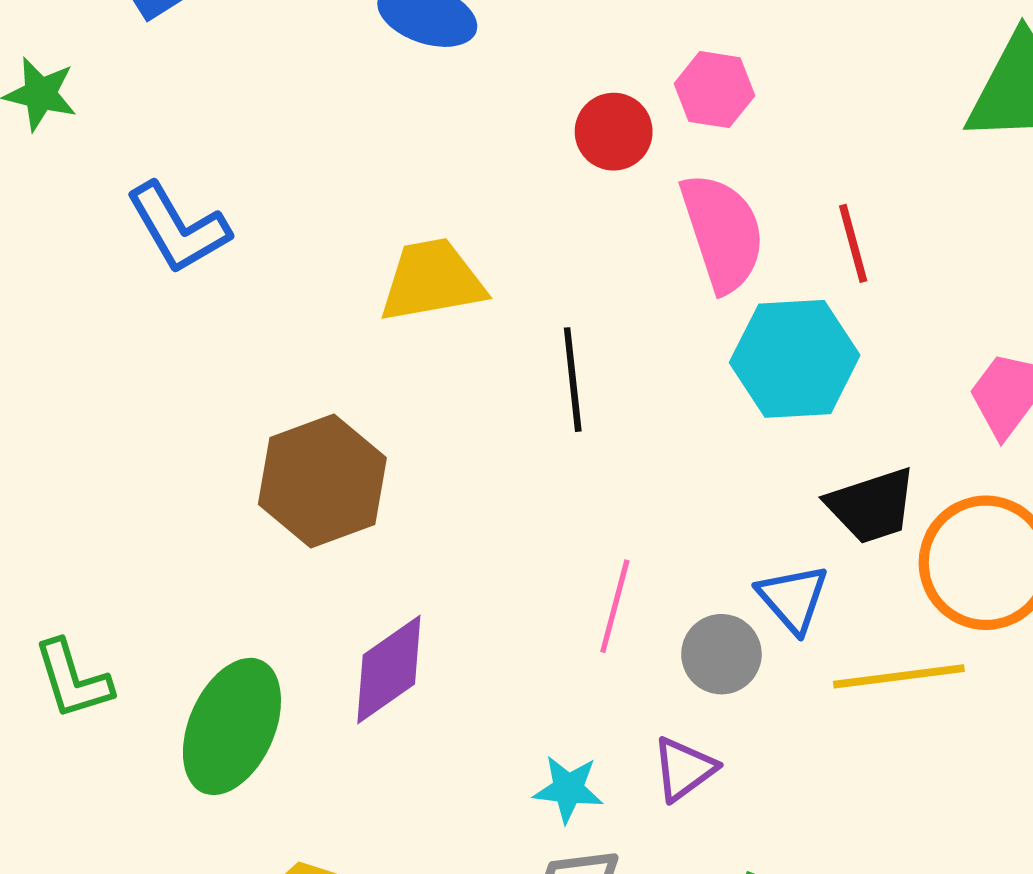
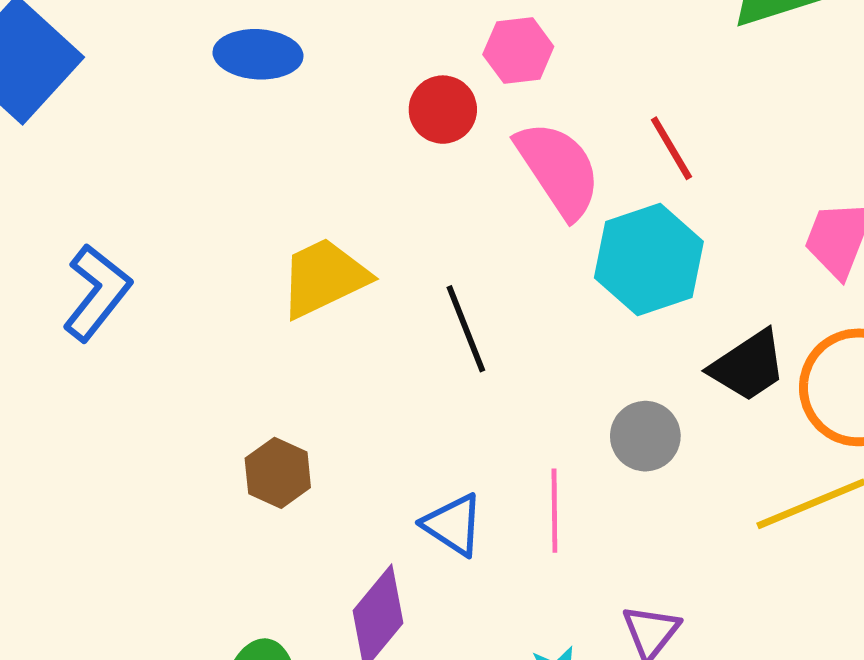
blue L-shape: (178, 228) -> (97, 293), turned -96
brown hexagon: (322, 481) -> (278, 473), size x0.6
blue triangle: (793, 598) -> (453, 525), moved
gray circle: (721, 654) -> (645, 436), moved

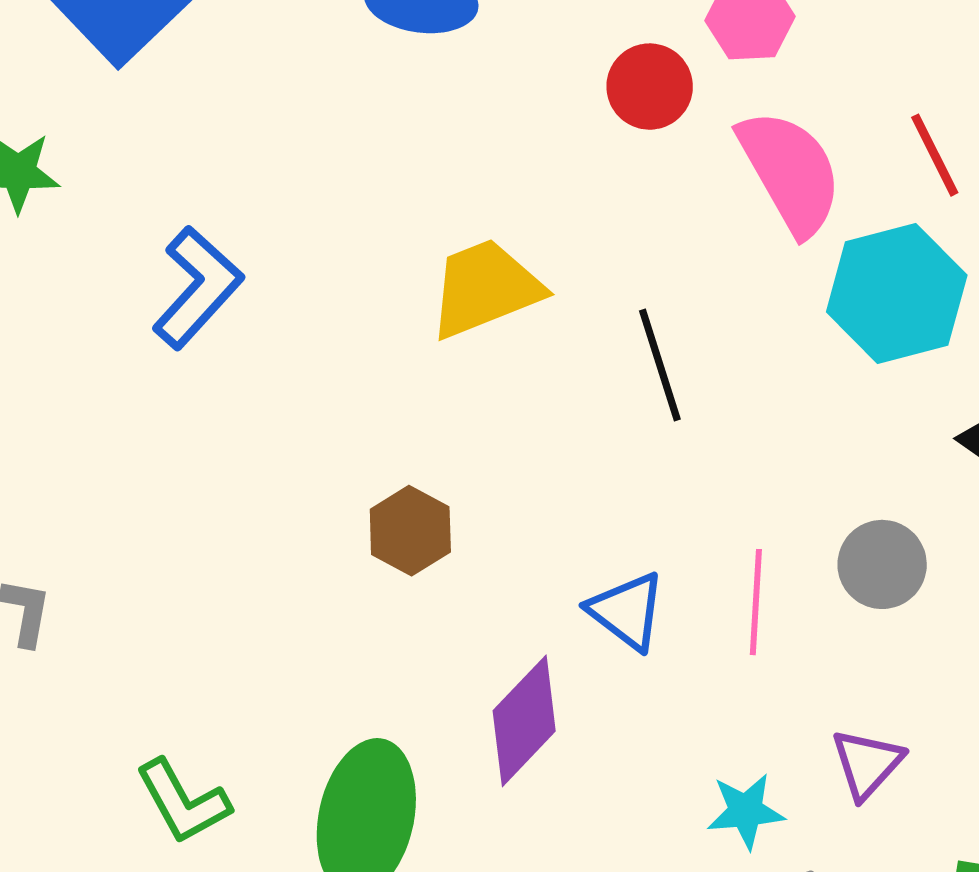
gray circle: (645, 436) -> (882, 564), moved

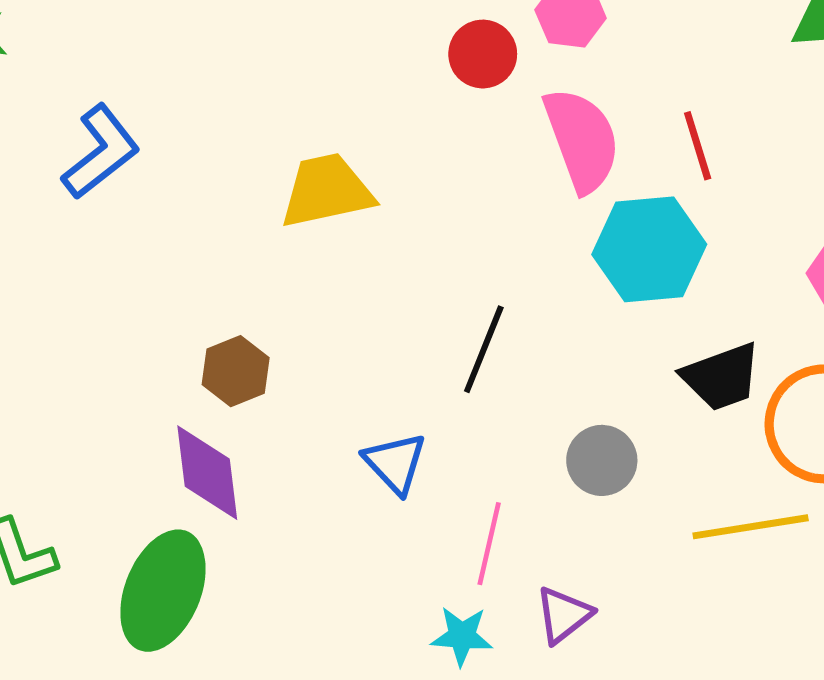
black line: (660, 365) -> (484, 349), moved, turned 30
pink line: (756, 602) -> (489, 544), moved
purple diamond: (524, 721) -> (207, 473), moved, turned -60

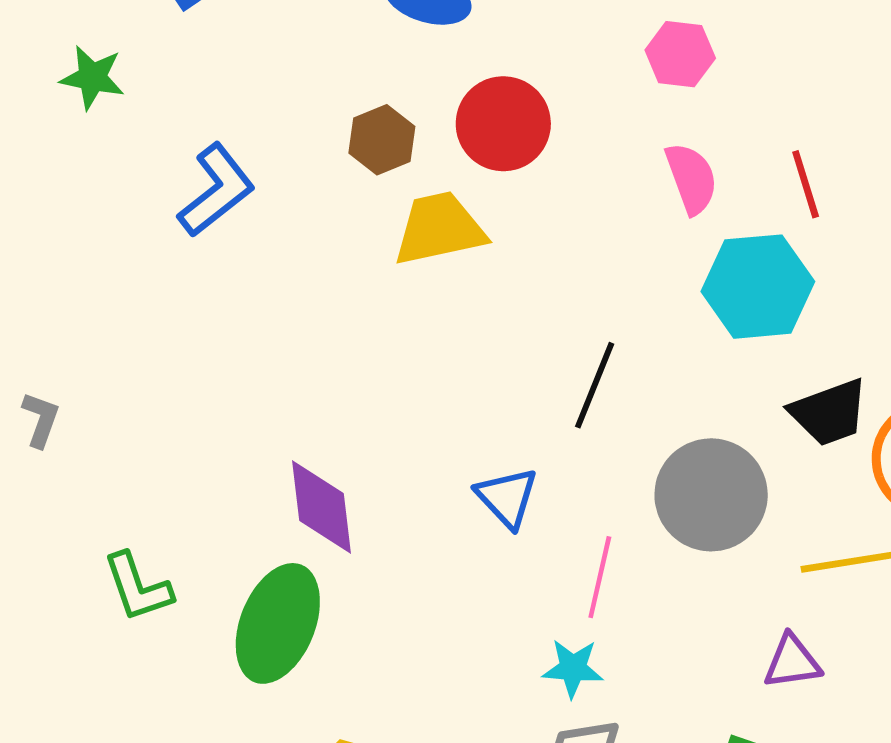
red circle: (483, 54) -> (503, 124), moved, size x1.4
pink semicircle: (582, 140) -> (691, 178), size x0.7
brown hexagon: (236, 371) -> (382, 140), moved
gray circle: (602, 460) -> (711, 495), size x1.6
purple triangle: (564, 615) -> (792, 662), moved, turned 30

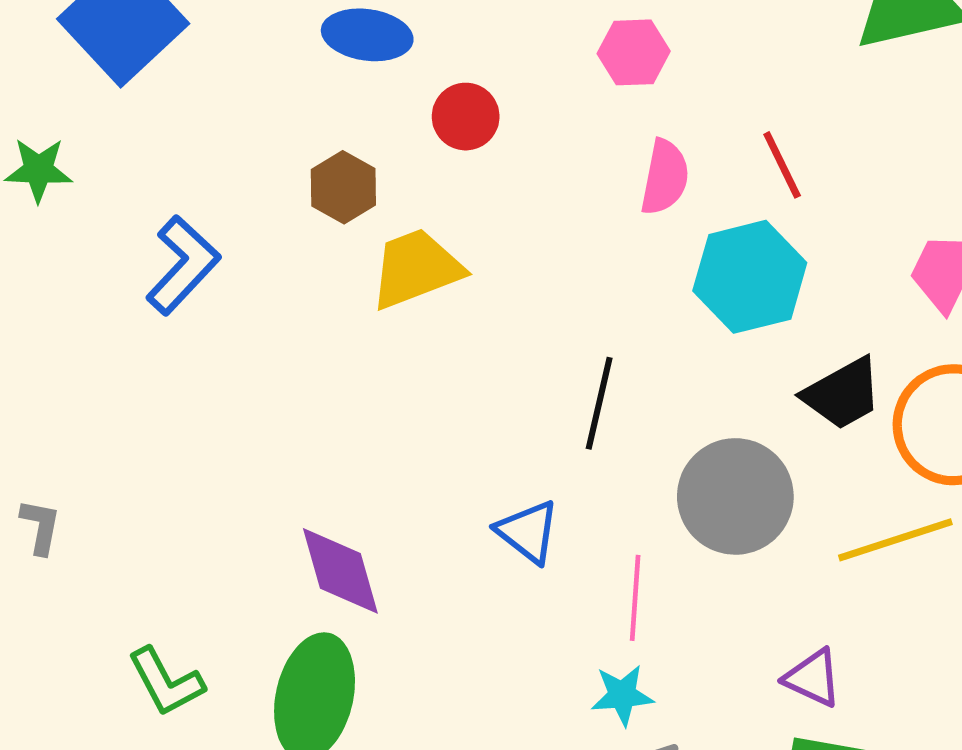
red circle: (503, 124) -> (466, 117), moved, size x0.7
pink semicircle: (691, 178) -> (665, 177), turned 40
purple triangle: (792, 662) -> (813, 678), moved, turned 42

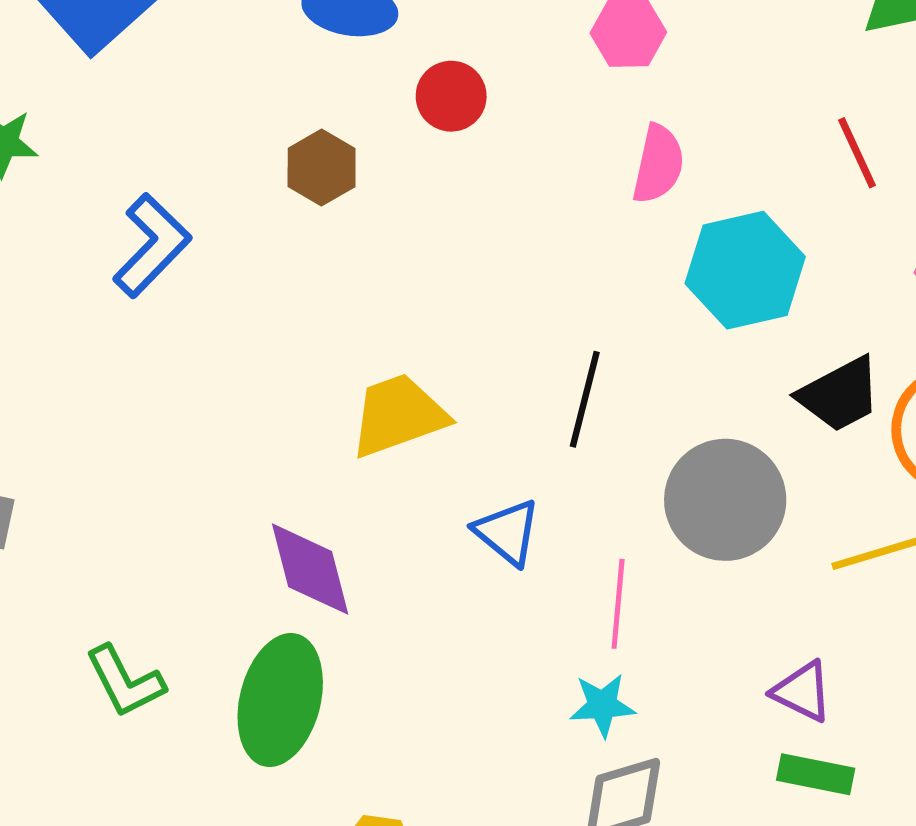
red line: (782, 165) -> (857, 153), moved
yellow trapezoid: (416, 269) -> (398, 415), moved

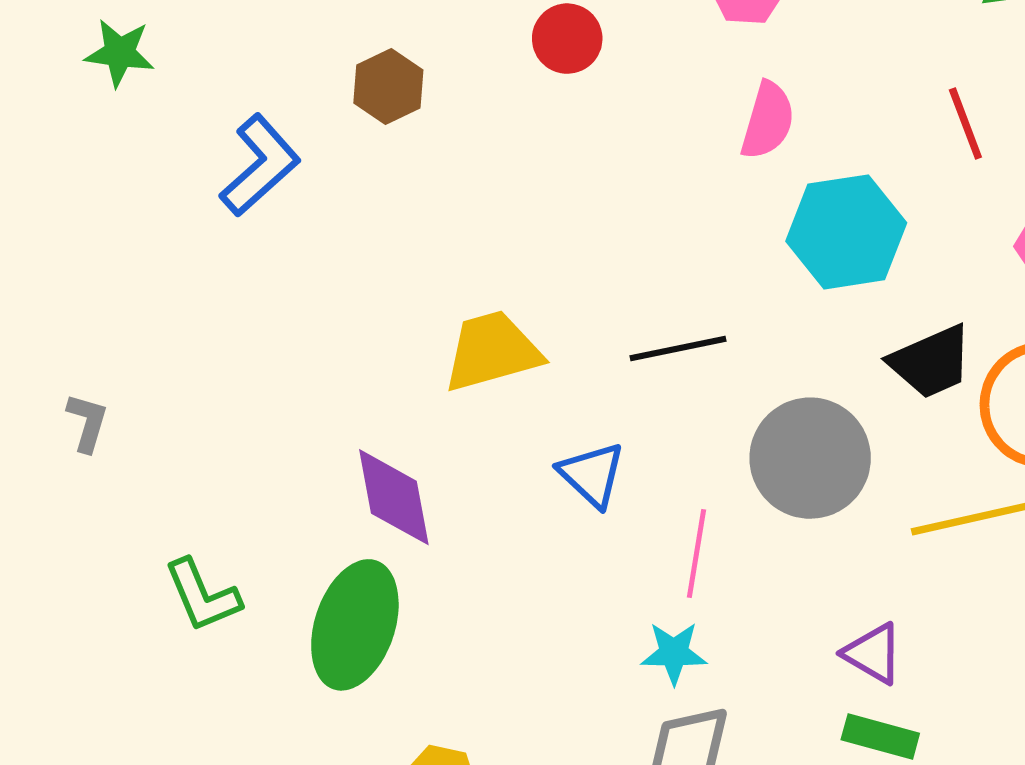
brown hexagon: (322, 168) -> (388, 87), moved
black line: (585, 399) -> (678, 348), turned 60

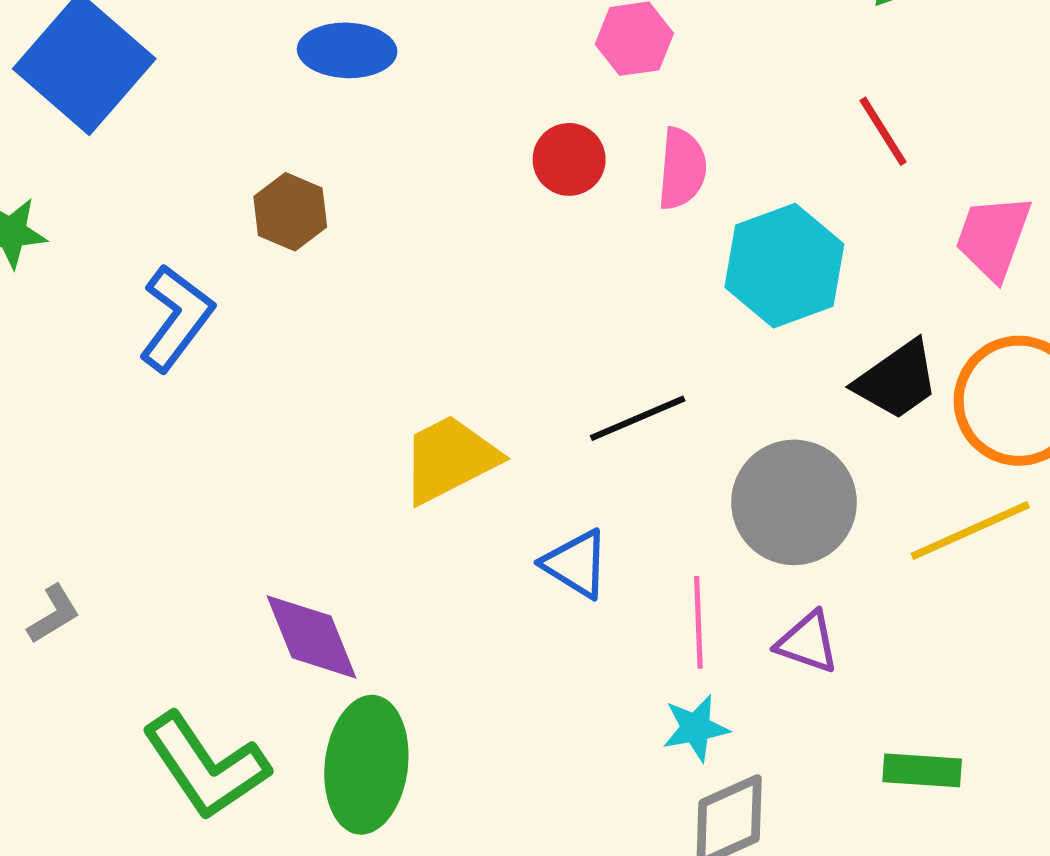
red circle: (567, 39) -> (569, 159), moved
gray L-shape: (87, 422) -> (54, 614), turned 54
purple diamond: (394, 497) -> (311, 637), moved
green L-shape: (202, 595) -> (206, 766), size x1.5
purple triangle: (873, 654) -> (808, 642), moved

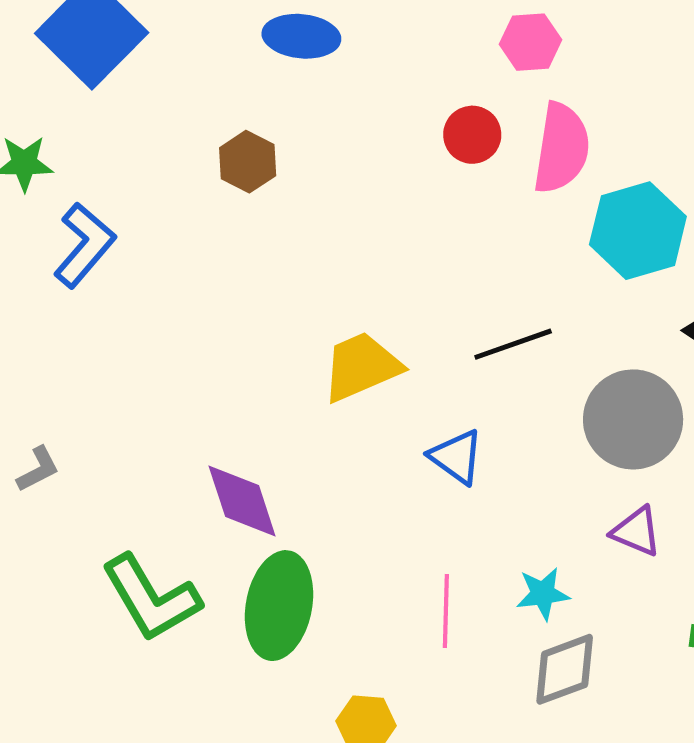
pink semicircle: (682, 169) -> (562, 148), size x1.4
blue L-shape: (176, 318) -> (84, 245), moved
pink line: (698, 622) -> (446, 611), moved

